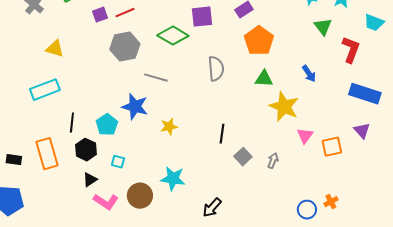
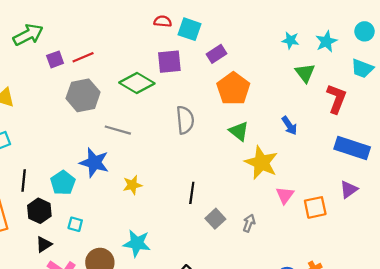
green triangle: (264, 79) -> (239, 131), turned 36
purple triangle: (362, 131) -> (349, 189), turned 36

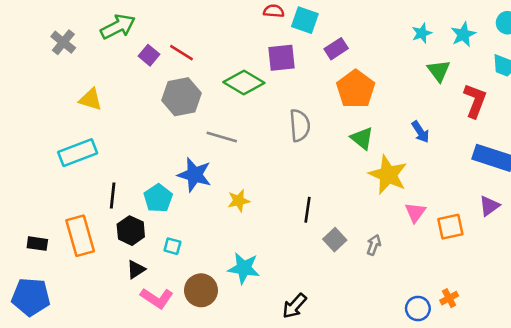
cyan star: (290, 40) -> (422, 33), turned -30
red line: (83, 57) -> (181, 53), turned 55
purple square: (55, 59) -> (149, 55), turned -30

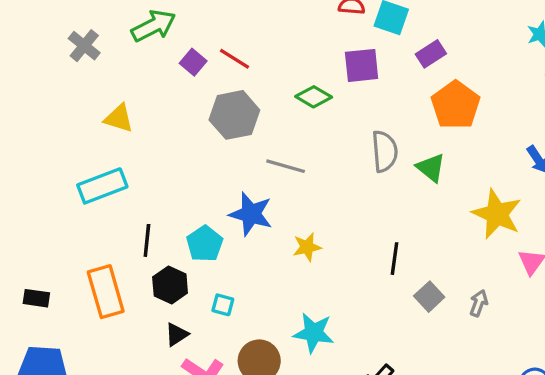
green diamond: (244, 82) -> (314, 97), size x0.7
green triangle: (362, 138) -> (431, 168), moved
black rectangle: (37, 244) -> (36, 298), moved

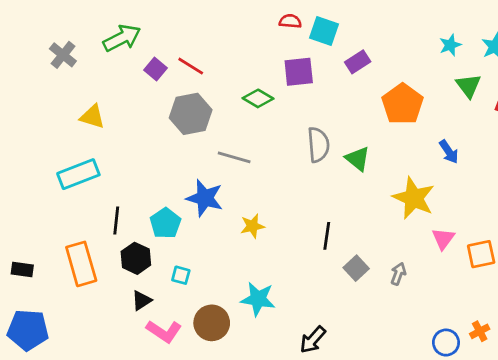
orange pentagon: (456, 105) -> (403, 104), moved

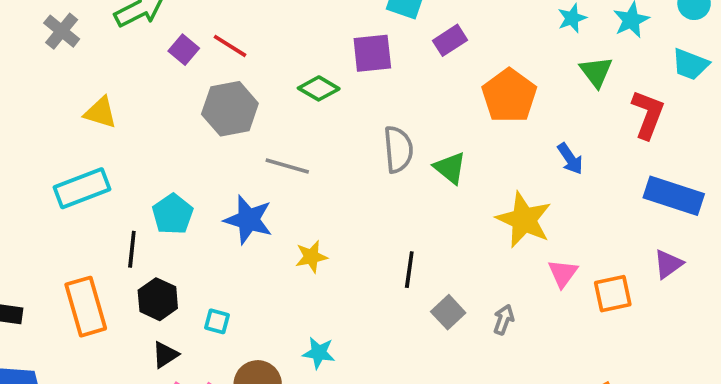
cyan pentagon: (165, 223) -> (173, 214), moved
cyan star: (258, 299) -> (319, 353), size x0.7

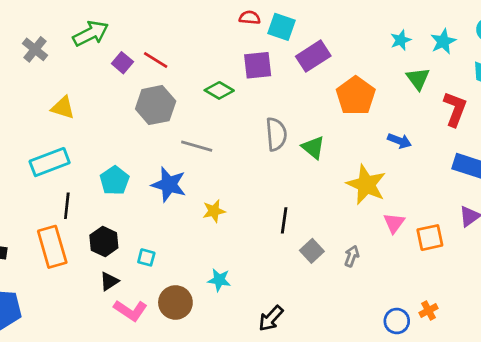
purple rectangle: (450, 40) -> (313, 56), size x1.4
blue arrow: (570, 159) -> (399, 141), turned -35
black line: (132, 249) -> (67, 206), moved

